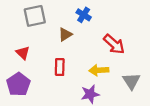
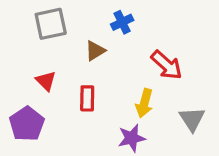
blue cross: (84, 15) -> (122, 22), turned 32
red triangle: (23, 53) -> (46, 81), moved
yellow arrow: (99, 70) -> (144, 103), turned -72

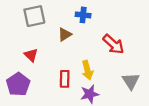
blue cross: (122, 22) -> (83, 15), turned 32
red rectangle: (87, 98) -> (65, 79), moved
yellow arrow: (144, 103) -> (87, 70), moved, turned -30

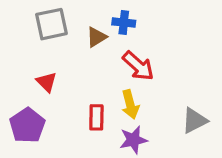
brown triangle: (65, 34) -> (96, 37), moved
red arrow: (113, 44) -> (138, 66), moved
gray triangle: (131, 81) -> (194, 121), turned 36

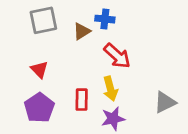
purple pentagon: (27, 125) -> (39, 108), moved

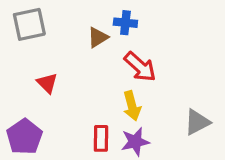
gray square: (43, 20) -> (29, 24), moved
red rectangle: (82, 100) -> (101, 138), moved
purple pentagon: (39, 108) -> (24, 137), moved

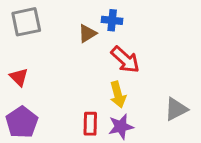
red triangle: (47, 83) -> (19, 77), moved

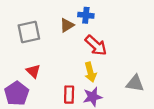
gray square: (26, 22) -> (29, 32), moved
red triangle: (19, 77) -> (33, 71), moved
gray triangle: (176, 109) -> (135, 83), turned 36

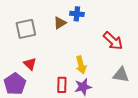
red arrow: (96, 45) -> (113, 41), moved

